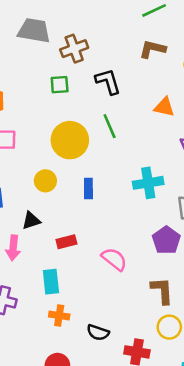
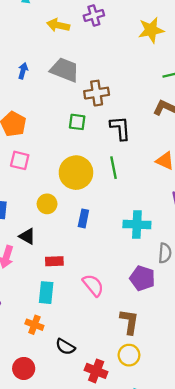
black triangle: (31, 221) -> (27, 236), turned 36
purple pentagon: (166, 240) -> (142, 278), turned -30
cyan rectangle: (51, 282) -> (46, 293), moved

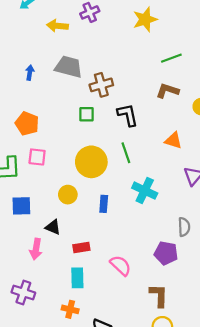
cyan cross: (137, 225) -> (145, 191), moved, turned 30

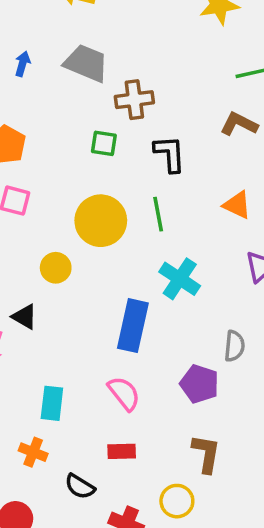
blue rectangle: (104, 204) -> (133, 326), moved, size x1.8
red rectangle: (81, 247) -> (122, 451), moved
brown L-shape: (159, 295) -> (206, 454), moved

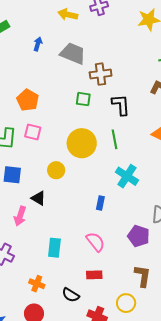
blue arrow: (22, 64) -> (38, 44), moved
blue rectangle: (133, 326) -> (100, 203), size x0.5
orange cross: (33, 452) -> (37, 284), moved

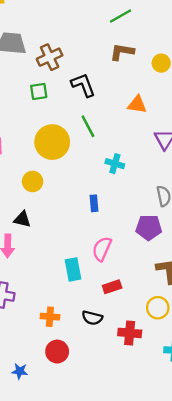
cyan cross: (127, 176) -> (115, 164), size x0.7
pink semicircle: (95, 242) -> (102, 249), turned -100
cyan rectangle: (54, 248) -> (73, 269), moved

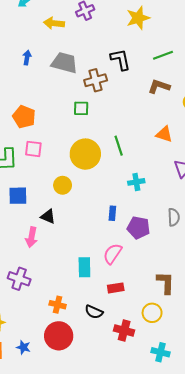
black L-shape: (83, 85) -> (120, 59), moved
cyan cross: (115, 164) -> (136, 182), turned -35
purple pentagon: (149, 228) -> (138, 228), moved
red circle: (57, 352) -> (59, 336), size x1.4

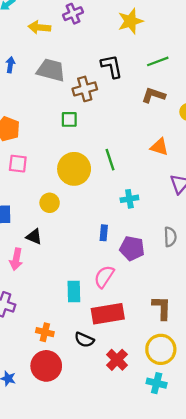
red rectangle: (116, 288) -> (108, 314), size x1.8
yellow circle: (152, 313) -> (161, 349), moved, size x1.4
red cross: (124, 331) -> (117, 360), turned 30

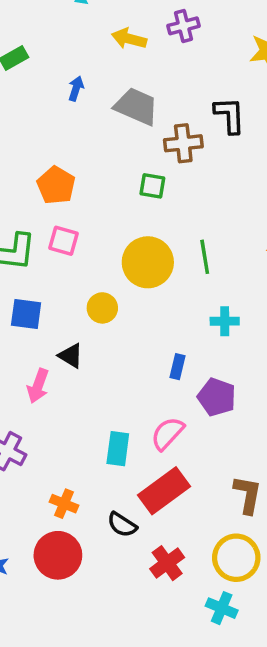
red rectangle: (108, 314) -> (164, 491), turned -36

